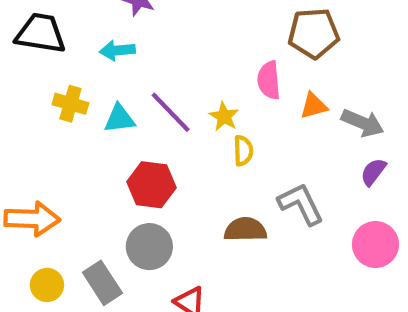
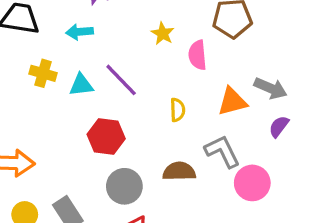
orange triangle: (314, 106) -> (232, 102), moved, size x1.4
yellow star: (224, 116) -> (163, 33), moved
pink circle: (375, 244) -> (252, 183), moved
gray circle: (149, 247) -> (124, 186), moved

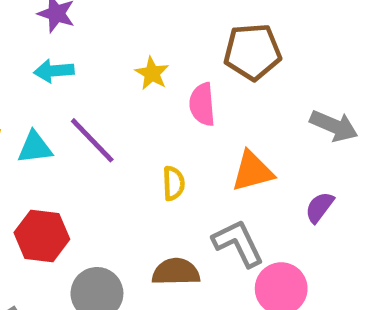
cyan arrow: (80, 32) -> (54, 71), moved
gray arrow: (271, 88) -> (334, 126), moved
red hexagon: (106, 136) -> (42, 236), moved

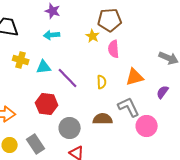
brown pentagon: (252, 52) -> (110, 20), moved
purple line: (92, 140) -> (68, 78), moved

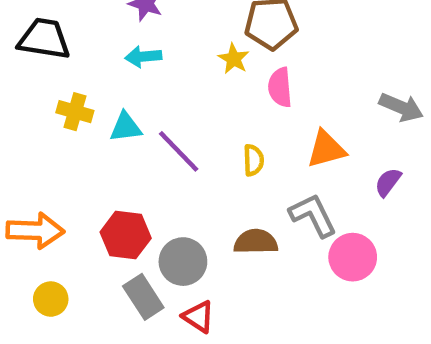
red hexagon: (47, 104) -> (126, 235), moved
gray rectangle: (36, 144) -> (143, 297), moved

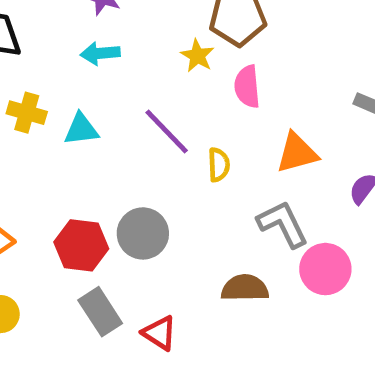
purple line: (179, 151) -> (167, 132), moved
brown semicircle: (256, 242) -> (245, 288), moved
gray circle: (183, 262) -> (143, 233), moved

